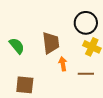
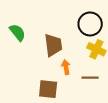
green semicircle: (17, 46) -> (18, 32), moved
brown square: (25, 85) -> (48, 89), moved

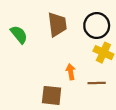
brown trapezoid: (53, 45) -> (57, 24), moved

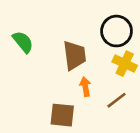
brown trapezoid: (57, 24) -> (74, 55), moved
brown line: (97, 83) -> (117, 100), turned -36

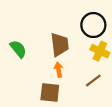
green semicircle: (23, 42) -> (18, 49), moved
orange arrow: (85, 87) -> (59, 70), moved

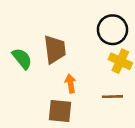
brown trapezoid: (60, 45) -> (55, 49), moved
brown line: (93, 81) -> (112, 97), turned 35

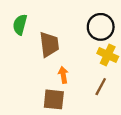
green semicircle: (22, 59) -> (20, 25), moved, turned -126
brown line: (112, 97) -> (101, 87), turned -60

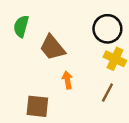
brown trapezoid: (49, 44) -> (52, 48), turned 148
brown square: (54, 99) -> (37, 106), moved

